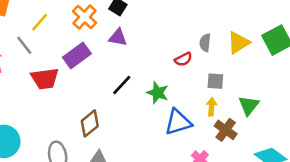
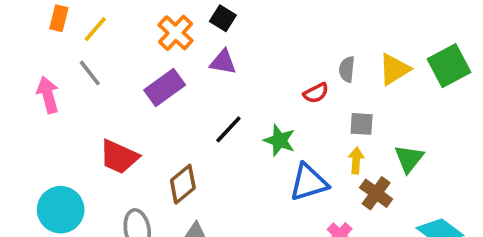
yellow line: (40, 22) -> (95, 29), moved
red trapezoid: (45, 79) -> (119, 157), moved, turned 32

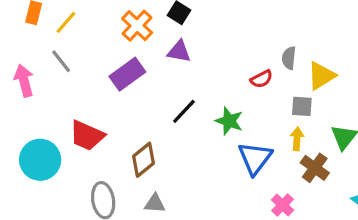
yellow triangle: (394, 69) -> (321, 76), moved
blue triangle: (309, 182) -> (255, 158), turned -36
cyan circle: (61, 210) -> (40, 160), moved

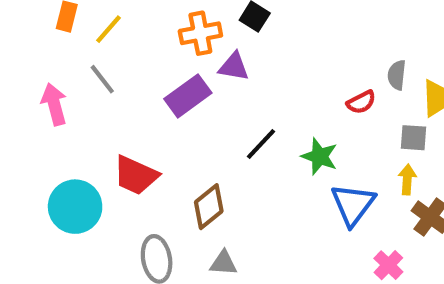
orange cross: (137, 26) -> (200, 33), turned 36
purple triangle: (179, 52) -> (234, 67), moved

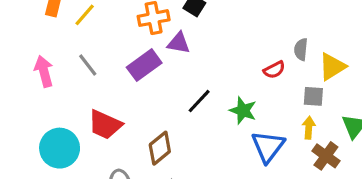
gray line: (102, 79) -> (88, 65), moved

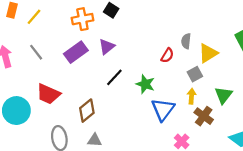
purple triangle: (179, 43) -> (107, 47), moved, turned -49
red semicircle: (274, 70) -> (167, 55), turned -32
gray square: (313, 96) -> (195, 74), turned -32

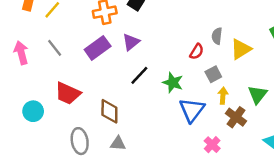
gray square: (195, 74) -> (213, 74), moved
cyan circle: (16, 111) -> (33, 111), size x0.7
brown diamond: (87, 111) -> (109, 111), turned -50

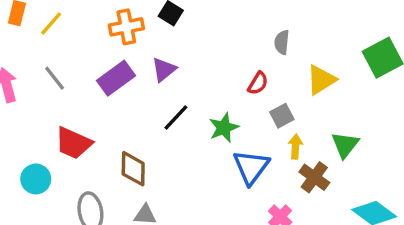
gray semicircle: (217, 36) -> (282, 42), moved
green star: (173, 83) -> (224, 128), turned 30
cyan circle: (33, 111) -> (36, 179), moved

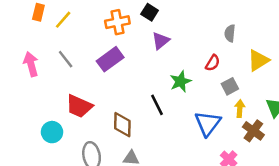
purple triangle: (164, 70) -> (161, 41), moved
black line: (176, 117) -> (157, 105), moved, turned -70
green star: (224, 128) -> (180, 81), moved

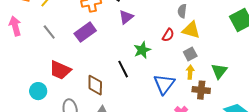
yellow triangle: (258, 60) -> (191, 30), moved, turned 48
pink arrow: (31, 64) -> (15, 26), moved
gray square: (230, 86) -> (190, 54), moved
brown cross: (253, 131) -> (201, 90), turned -30

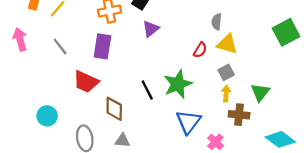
purple rectangle: (85, 32) -> (102, 46), turned -45
green star: (142, 50) -> (178, 84), moved, size x1.4
red trapezoid: (60, 70) -> (86, 82), moved
blue triangle: (164, 84) -> (188, 122), moved

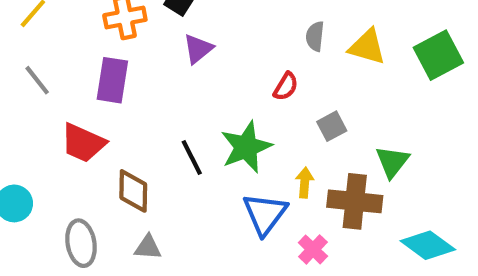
yellow triangle: (227, 44) -> (367, 47), moved
yellow arrow: (226, 94) -> (305, 183), moved
brown cross: (239, 115) -> (355, 201), size x1.4

